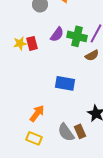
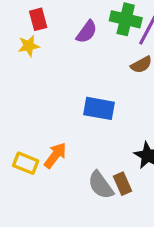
green cross: (77, 36) -> (126, 19), moved
red rectangle: (32, 43) -> (38, 19), moved
yellow rectangle: (34, 138) -> (26, 163), moved

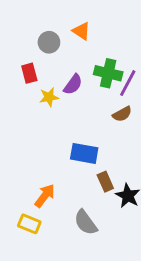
yellow star: (29, 46) -> (49, 97), moved
yellow rectangle: (26, 163) -> (29, 224), moved
brown rectangle: (123, 184) -> (105, 182), moved

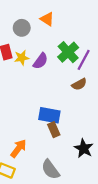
green cross: (108, 73) -> (68, 52), turned 35
yellow star: (49, 97) -> (22, 58), moved
brown rectangle: (105, 182) -> (54, 130), moved

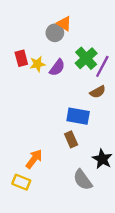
gray circle: (22, 28) -> (55, 33), moved
blue rectangle: (49, 115) -> (78, 116), moved
gray semicircle: (50, 169) -> (83, 180), moved

